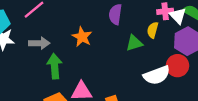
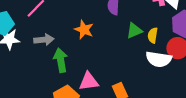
yellow semicircle: (153, 30) -> (153, 35), moved
white semicircle: (157, 75) -> (159, 59), turned 35

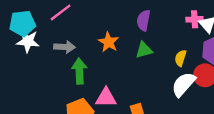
green triangle: (134, 31) -> (144, 50), moved
white semicircle: (159, 59) -> (183, 84), turned 115

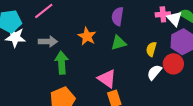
white semicircle: (183, 84) -> (154, 72), size x0.7
pink triangle: (106, 98) -> (107, 79), moved, turned 36

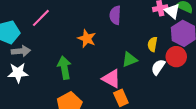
white star: (15, 37) -> (18, 73), moved
gray arrow: (48, 42) -> (21, 51), moved
green triangle: (119, 43) -> (130, 60), moved

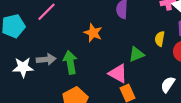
gray arrow: (21, 51) -> (46, 59), moved
white semicircle: (158, 67) -> (168, 85), moved

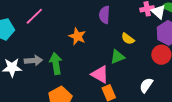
yellow semicircle: (160, 39) -> (128, 39), moved, turned -64

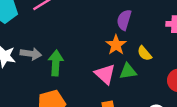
orange star: (77, 36) -> (116, 45), moved
pink triangle: (100, 74) -> (105, 74), moved

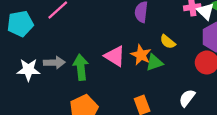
orange star: (116, 45) -> (141, 55), moved
pink triangle: (105, 74) -> (115, 56), moved

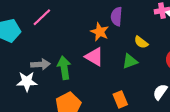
orange star: (141, 55) -> (100, 32), moved
white star: (28, 70) -> (27, 82), moved

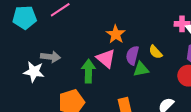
purple semicircle: (117, 16) -> (132, 55), moved
green arrow: (64, 68) -> (88, 71), moved

